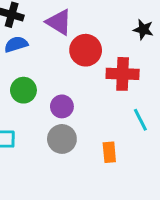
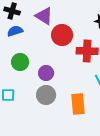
orange rectangle: (109, 152) -> (78, 104), size x1.5

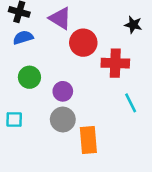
orange rectangle: (78, 104) -> (88, 140), moved

